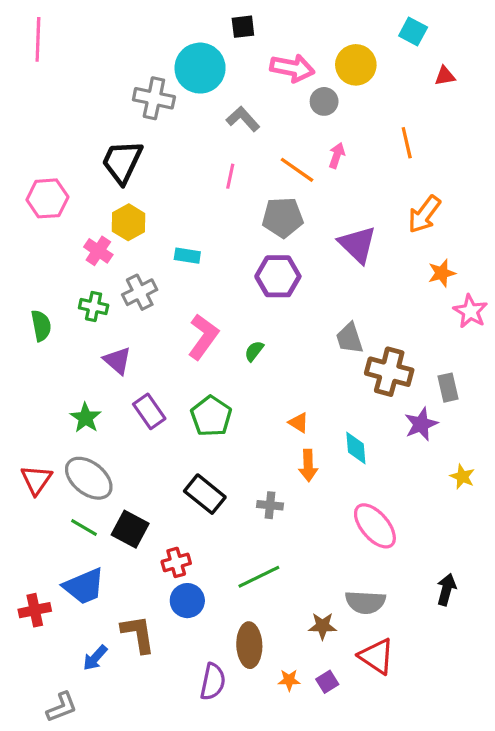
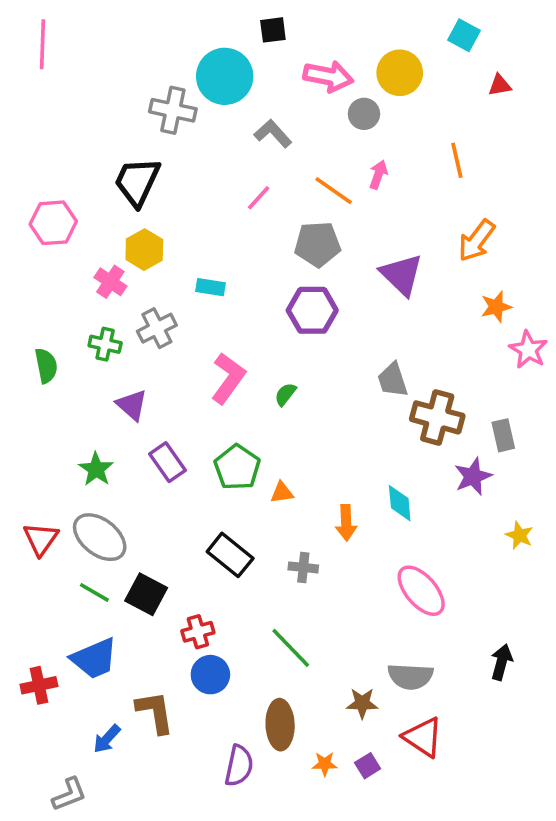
pink line: (230, 176) -> (259, 198), turned 30
orange triangle: (299, 423) -> (282, 492), moved, turned -40
green line: (259, 577) -> (291, 648), turned 72

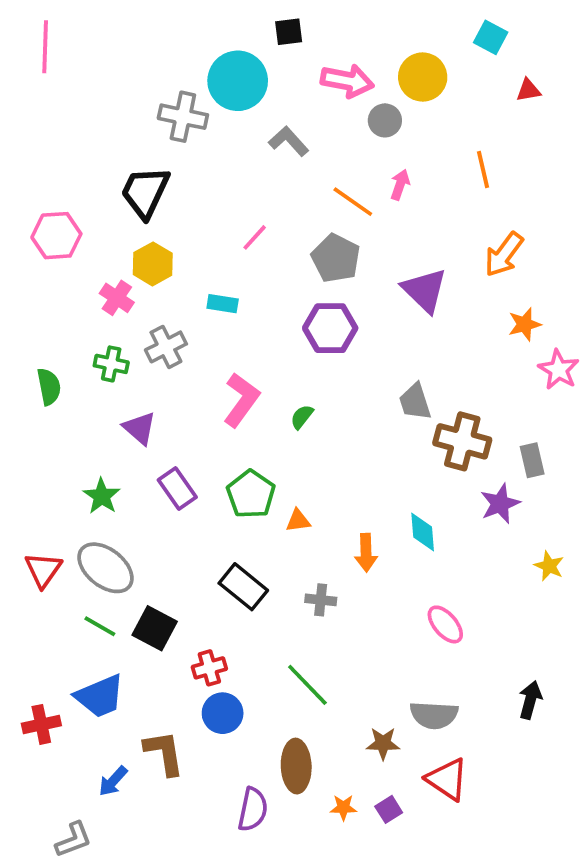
pink line: (259, 198) -> (255, 237), moved
gray pentagon: (318, 244) -> (336, 258), turned 30
pink ellipse: (421, 591) -> (445, 624), size x0.7

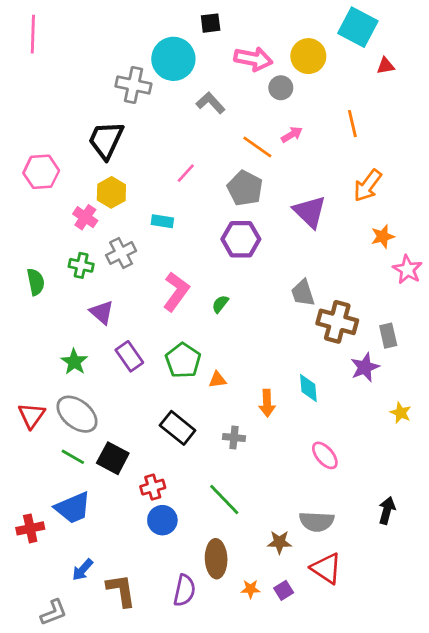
cyan square: (491, 37) -> (358, 27), size x1.6
pink arrow: (400, 185) -> (292, 135), turned 40
brown L-shape: (164, 753) -> (121, 590), moved

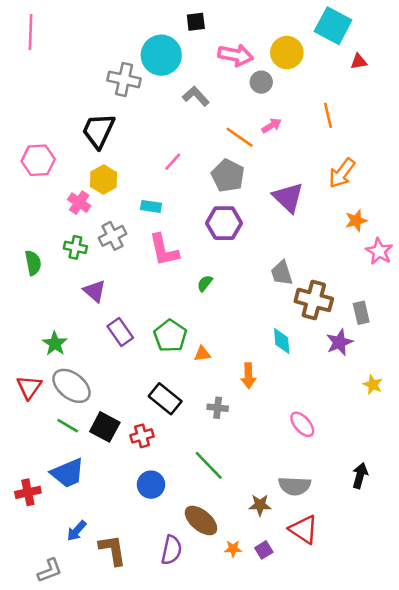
pink L-shape: (176, 292) -> (164, 250), moved, turned 132
green star: (74, 362) -> (55, 344), moved
cyan diamond: (308, 388) -> (282, 341), moved
red cross: (153, 487) -> (142, 436), moved
brown ellipse: (216, 559) -> (201, 520), turned -48

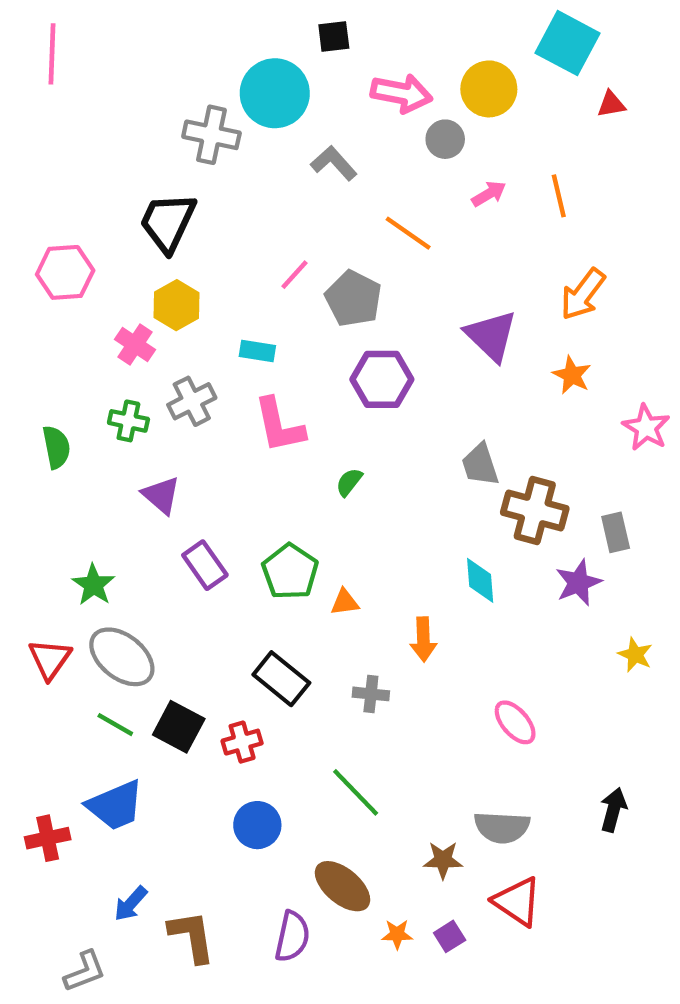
pink arrow: (271, 126) -> (489, 194), moved
gray pentagon: (228, 176) -> (353, 299), moved
orange star: (356, 221) -> (572, 375), moved, turned -30

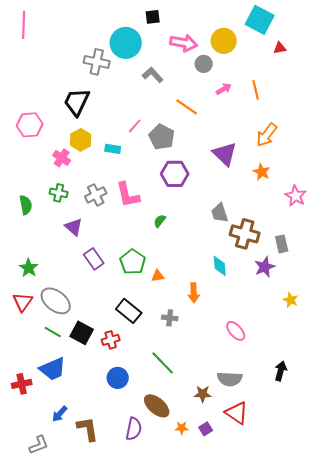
cyan rectangle: (257, 351) -> (113, 149), moved
gray cross: (192, 401) -> (96, 195), moved
green star: (94, 585) -> (29, 268), moved

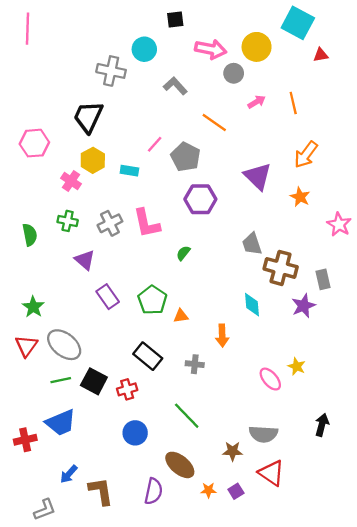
cyan circle: (126, 43) -> (144, 49), size x0.7
yellow star: (291, 300) -> (297, 366), moved
green line: (53, 332) -> (61, 380), turned -42

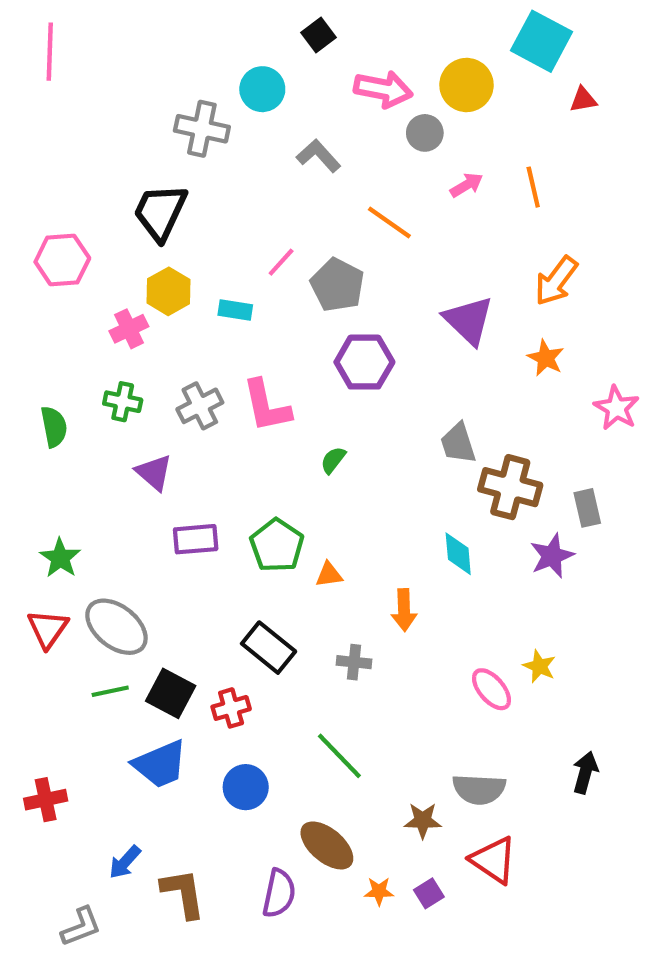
black square: (175, 19) -> (319, 35), turned -30
pink cross: (71, 181) -> (129, 329), turned 30
purple rectangle: (108, 297) -> (196, 539), turned -60
blue trapezoid: (61, 423) -> (160, 764), moved

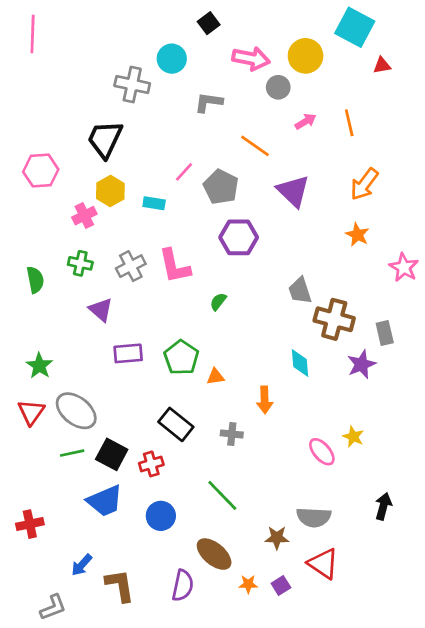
gray L-shape: (319, 156) -> (209, 102), turned -40
purple triangle: (469, 320) -> (293, 191), moved

